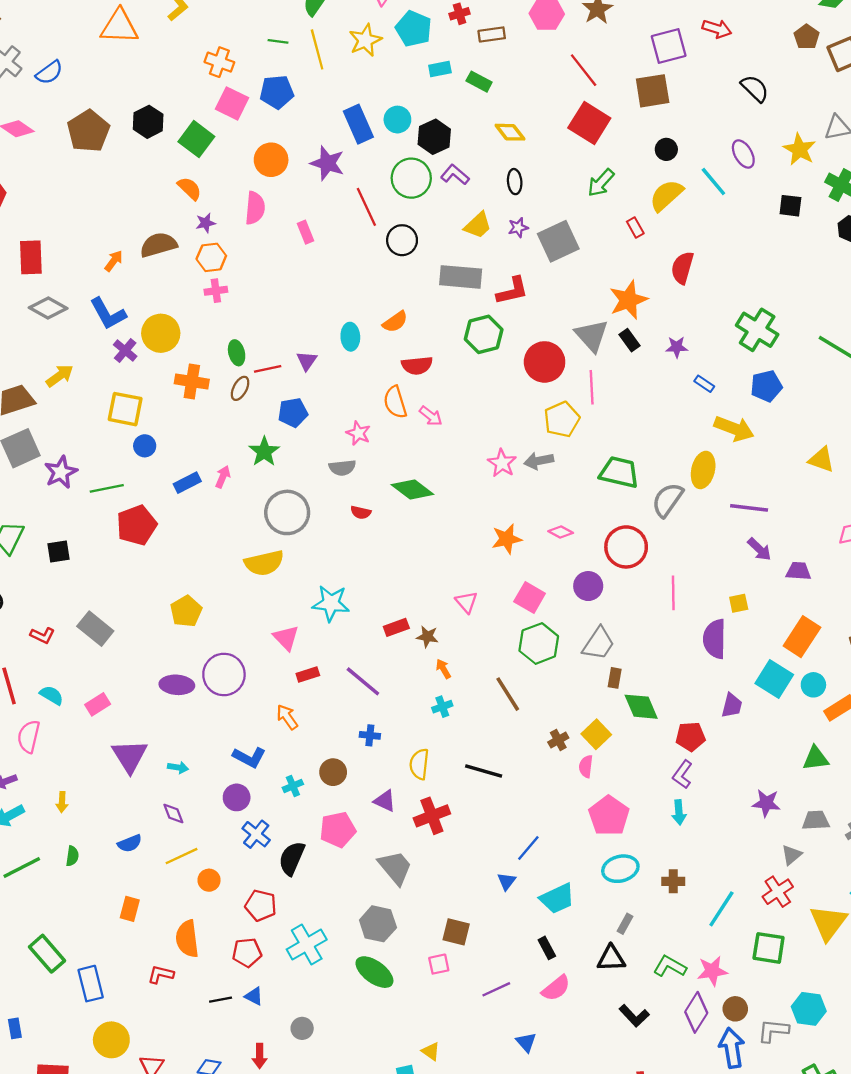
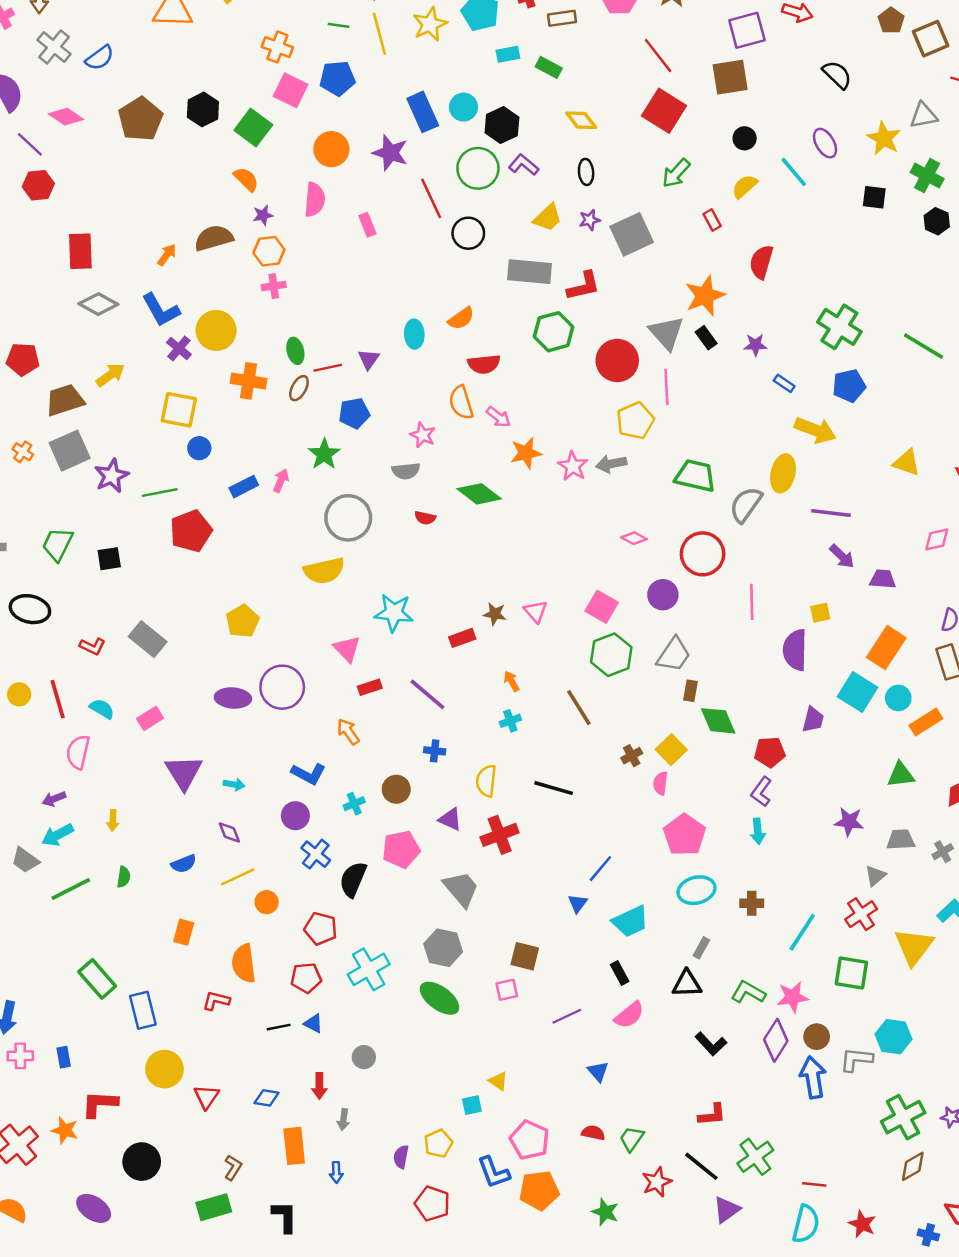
yellow semicircle: (666, 195) -> (745, 186), size x0.7
orange star: (507, 539) -> (526, 453), moved
brown star: (427, 637) -> (495, 614), moved

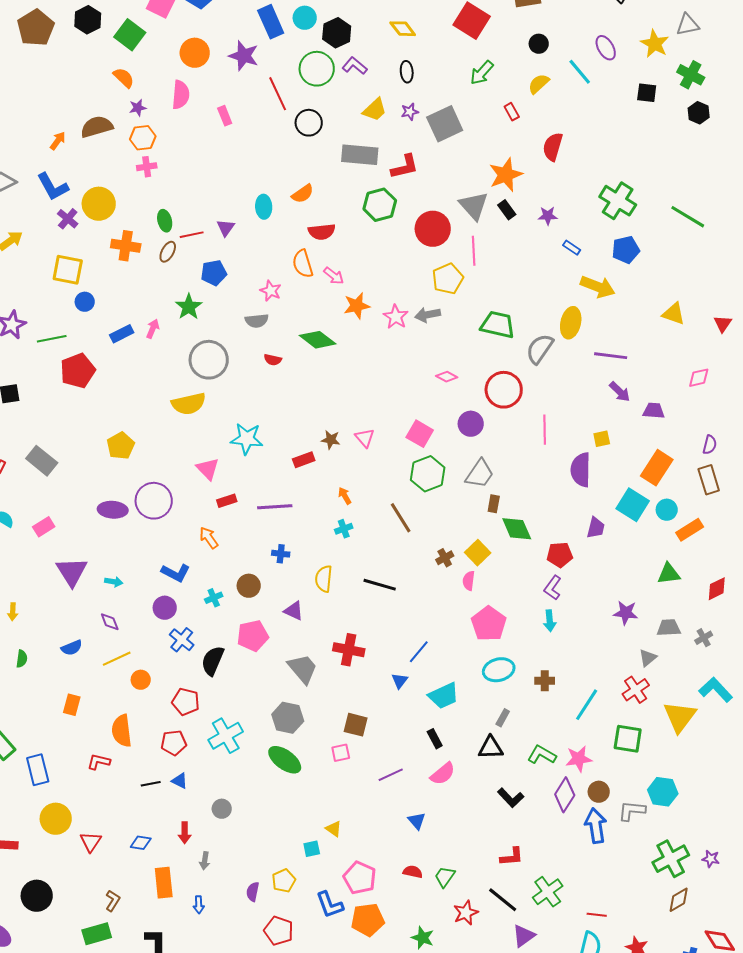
purple line: (427, 694) -> (275, 507), turned -44
red cross: (500, 835) -> (349, 650), moved, turned 32

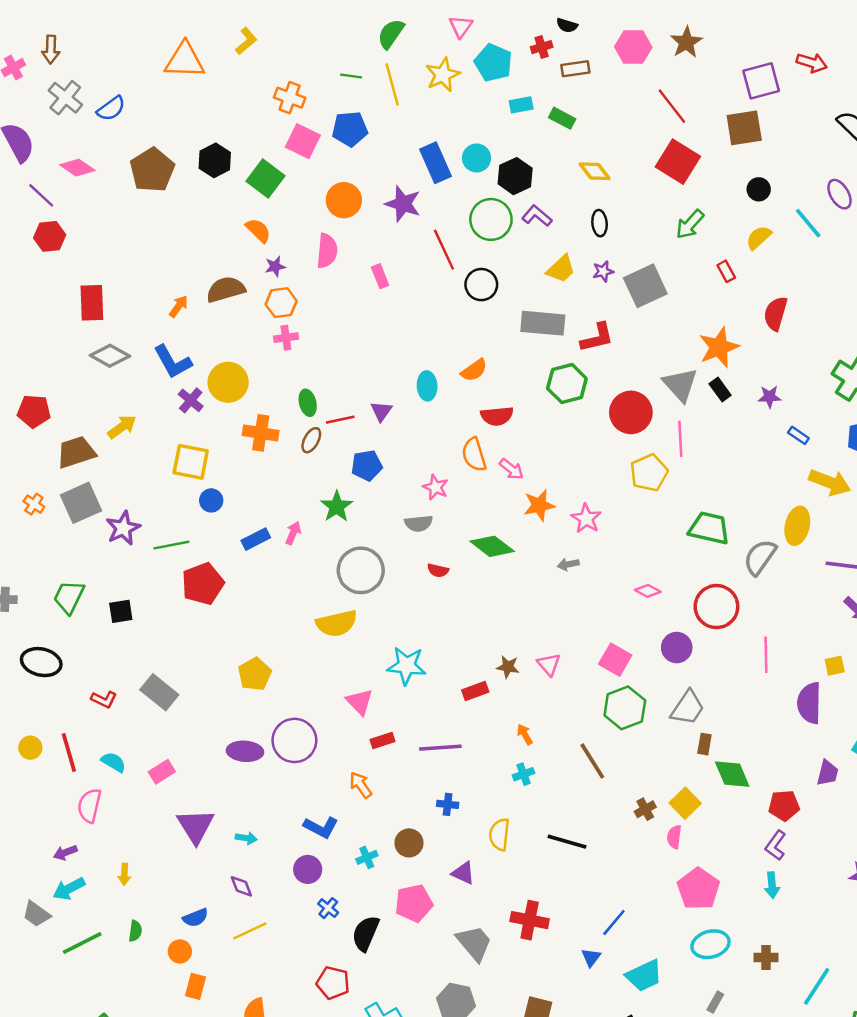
gray arrow: (428, 315) -> (568, 564), moved, size x0.7
blue cross: (182, 640) -> (328, 908), size x0.7
orange circle: (141, 680) -> (180, 951), moved

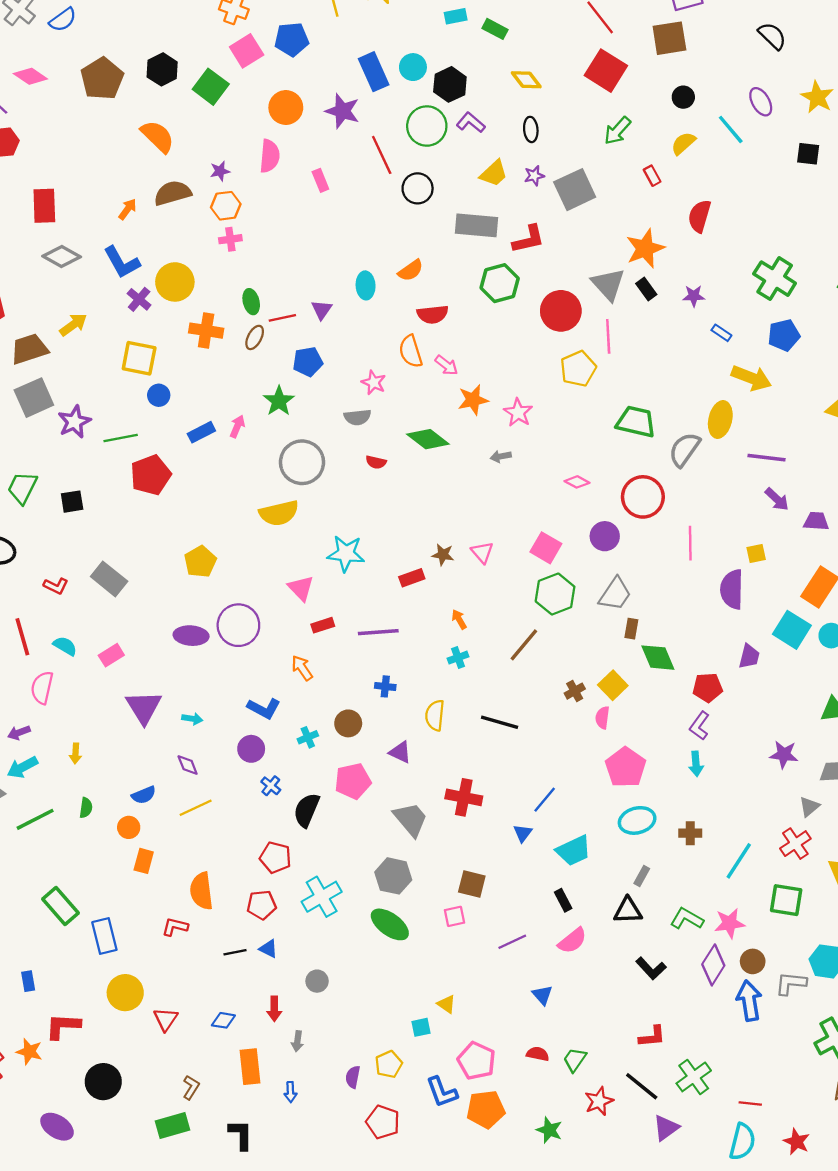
pink square: (303, 141) -> (247, 51), turned 32
orange semicircle: (258, 230) -> (158, 136), moved, size x1.4
brown line: (592, 761) -> (524, 645), turned 72

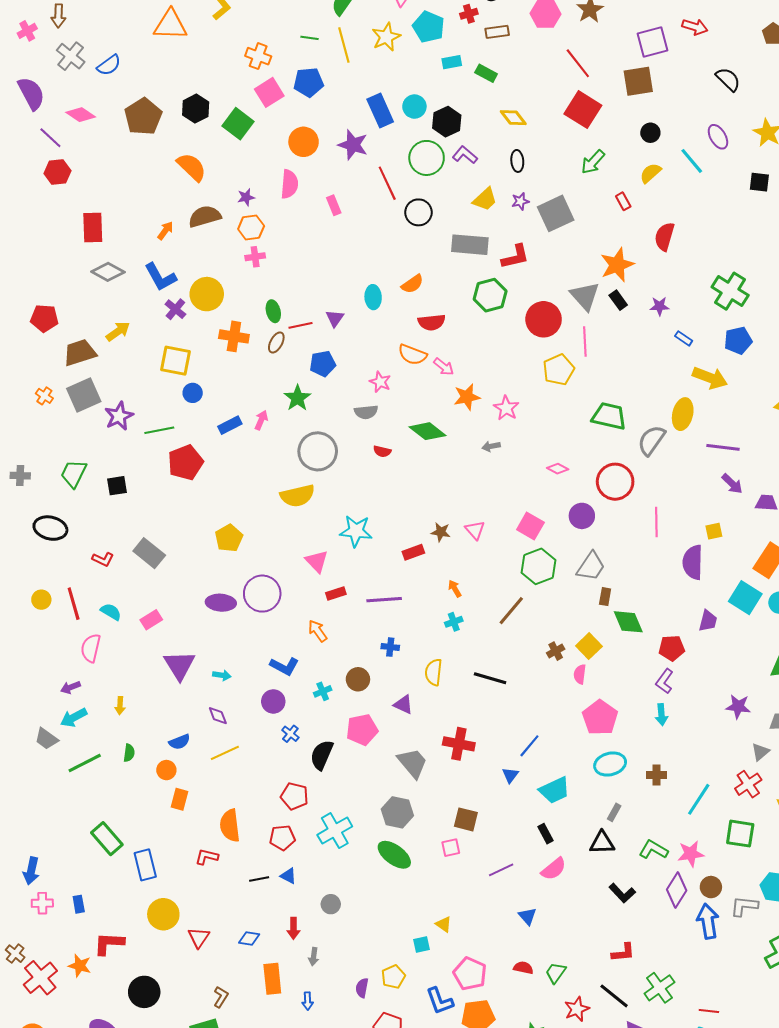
orange semicircle: (411, 351) -> (412, 355), turned -52

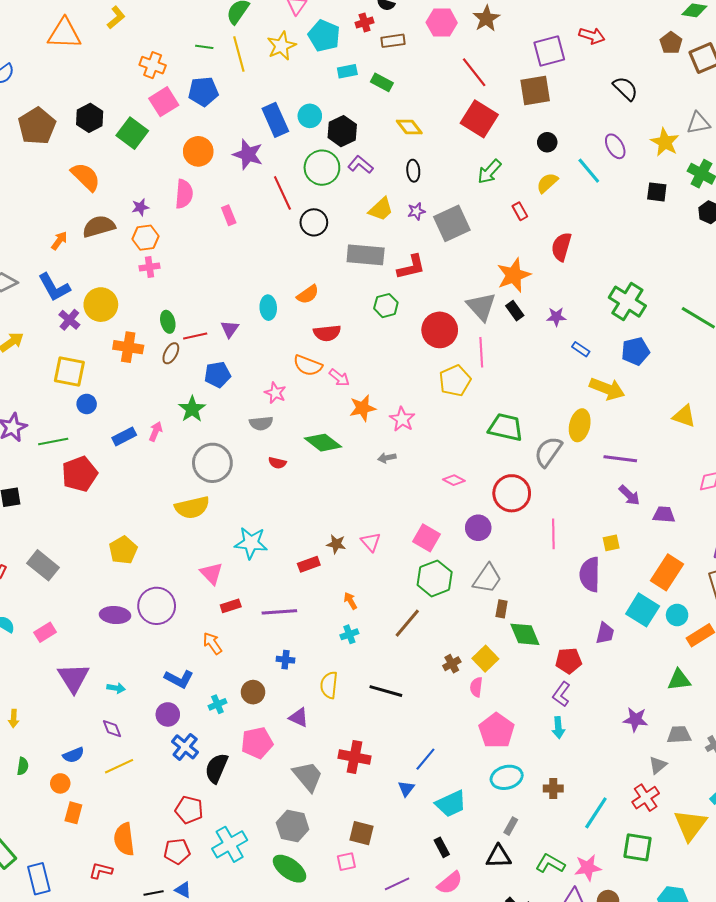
green hexagon: (490, 295) -> (386, 306), size x0.7
blue cross: (290, 734) -> (185, 747), size x1.5

